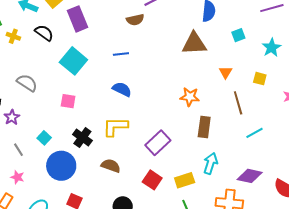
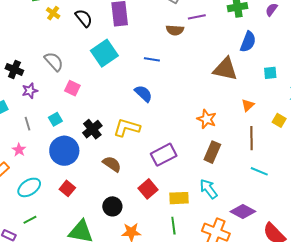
pink square: (68, 101) -> (72, 88), moved
cyan line: (255, 133) -> (259, 171), turned 36
cyan arrow: (210, 163) -> (209, 189), turned -70

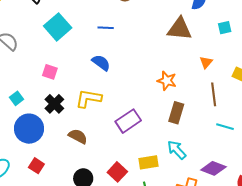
pink square: (72, 88) -> (50, 72), moved
red square: (148, 189) -> (117, 172), moved

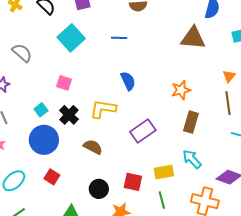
orange triangle: (206, 62) -> (229, 76), moved
blue semicircle: (101, 63) -> (128, 81), moved, turned 30
orange star: (167, 81) -> (181, 90), turned -30
cyan square: (16, 98) -> (41, 110), moved
red square: (117, 172) -> (133, 182), turned -30

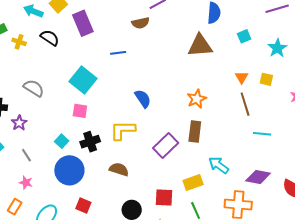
cyan square: (71, 38) -> (83, 80), moved
blue line: (119, 38) -> (118, 53), moved
black cross: (69, 115) -> (90, 142), turned 36
brown rectangle: (191, 122) -> (195, 132), moved

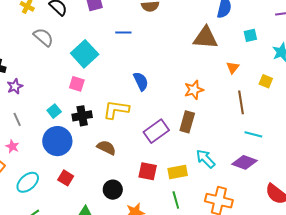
orange triangle: (242, 77) -> (233, 68), moved
gray semicircle: (34, 88) -> (43, 37), moved
purple diamond: (258, 177) -> (245, 162), moved
red square: (164, 197) -> (148, 171), moved

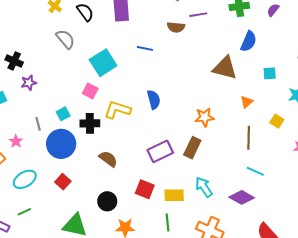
yellow L-shape: (116, 110) -> (118, 110), moved
gray line: (17, 119) -> (38, 124), moved

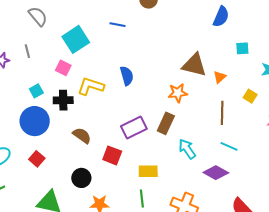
brown triangle: (225, 68) -> (194, 65), moved
gray line: (38, 124) -> (27, 51), moved
cyan arrow: (204, 187) -> (187, 149), moved
red square: (145, 189) -> (112, 155), moved

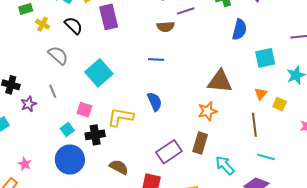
blue line: (118, 25) -> (156, 60), moved
cyan square: (242, 48) -> (265, 58), size x1.5
pink square: (63, 68) -> (84, 110), moved
orange triangle: (220, 77) -> (261, 94), moved

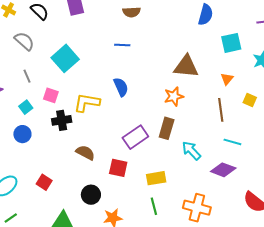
gray line: (53, 91) -> (27, 76), moved
yellow square: (280, 104) -> (250, 100), moved
cyan square: (67, 129) -> (26, 107), moved
blue circle: (70, 160) -> (22, 134), moved, size x0.6

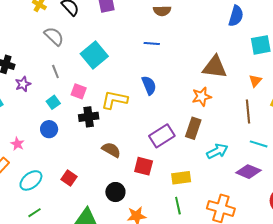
cyan arrow: (191, 151) -> (217, 151), turned 105

